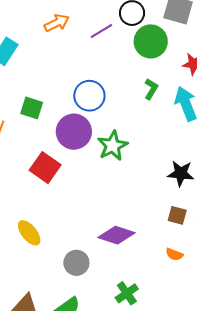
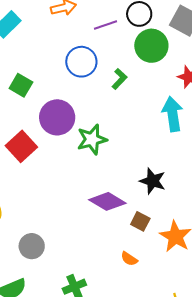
green L-shape: (151, 89) -> (119, 79), moved
blue circle: (89, 96) -> (81, 62), moved
purple diamond: (117, 235) -> (107, 201), moved

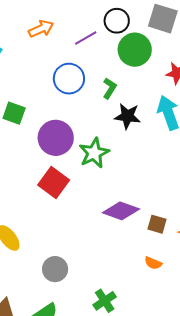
red square: (21, 146) -> (54, 183), moved
black star: (153, 181) -> (127, 116), moved

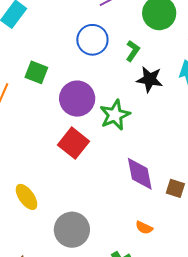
purple diamond: (121, 211) -> (140, 174), turned 57
orange semicircle: (153, 263) -> (144, 228), moved
gray circle: (55, 269) -> (72, 230), size x1.4

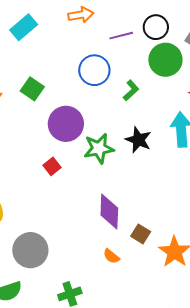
black star: (150, 79) -> (138, 140), moved
red square: (73, 143) -> (52, 166), size x0.6
orange semicircle: (144, 228) -> (111, 256), moved

